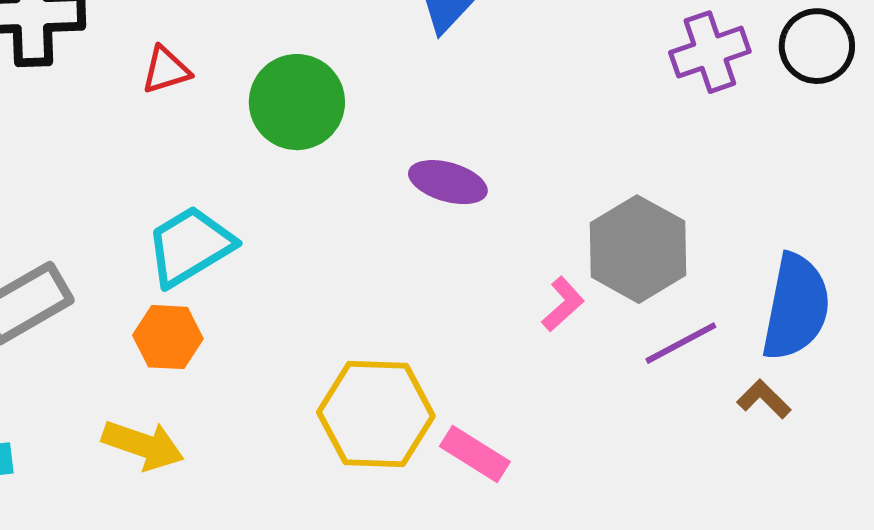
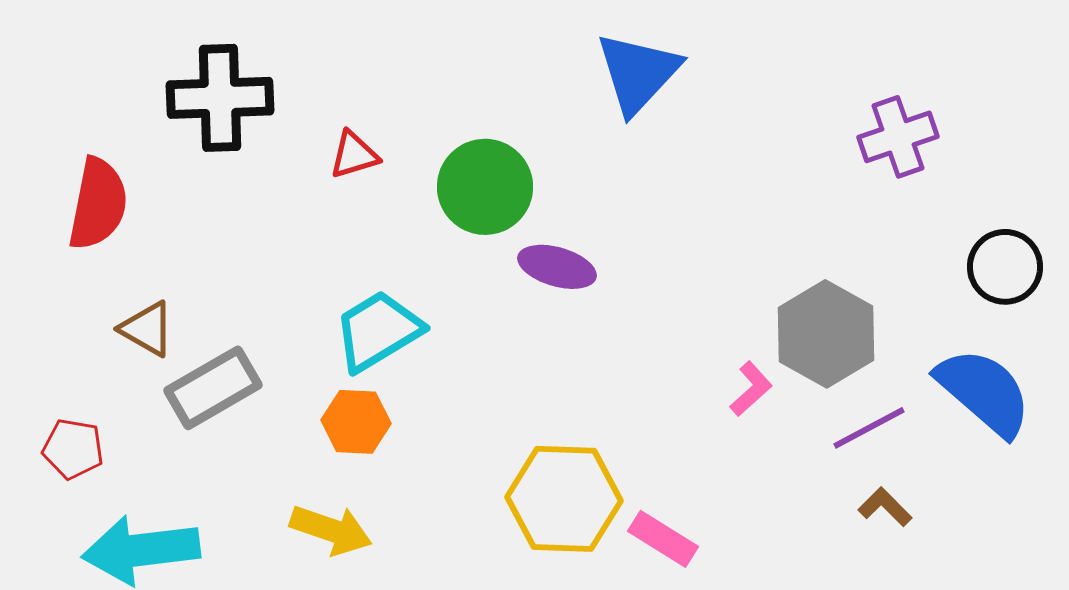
black circle: (817, 46) -> (1005, 267), moved
purple ellipse: (448, 182) -> (557, 267), moved
blue semicircle: (796, 307) -> (984, 392), turned -60
brown L-shape: (764, 399) -> (885, 507), moved

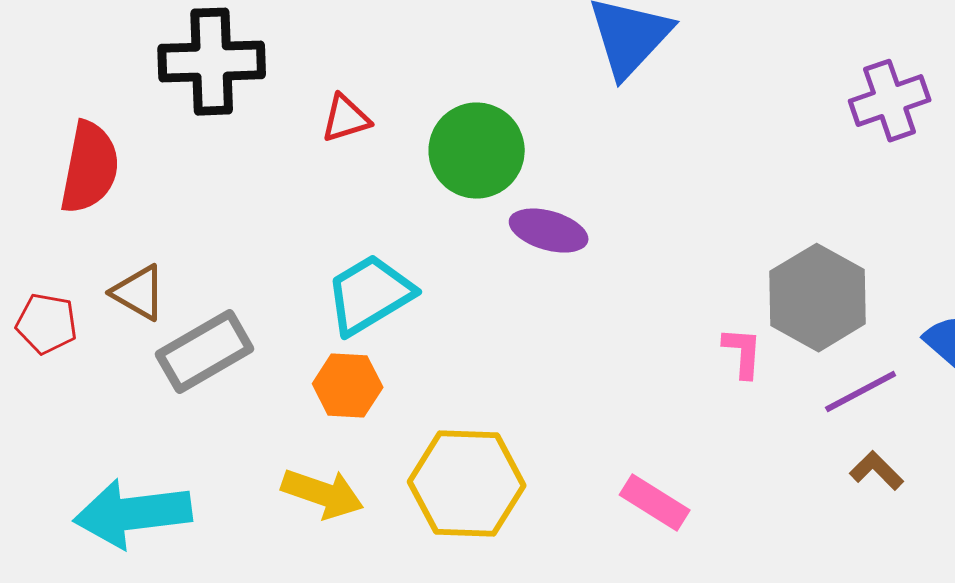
pink L-shape: (751, 389) -> (743, 353), turned -44
red pentagon: (73, 449) -> (47, 324), moved
yellow hexagon: (564, 499) -> (467, 484), moved

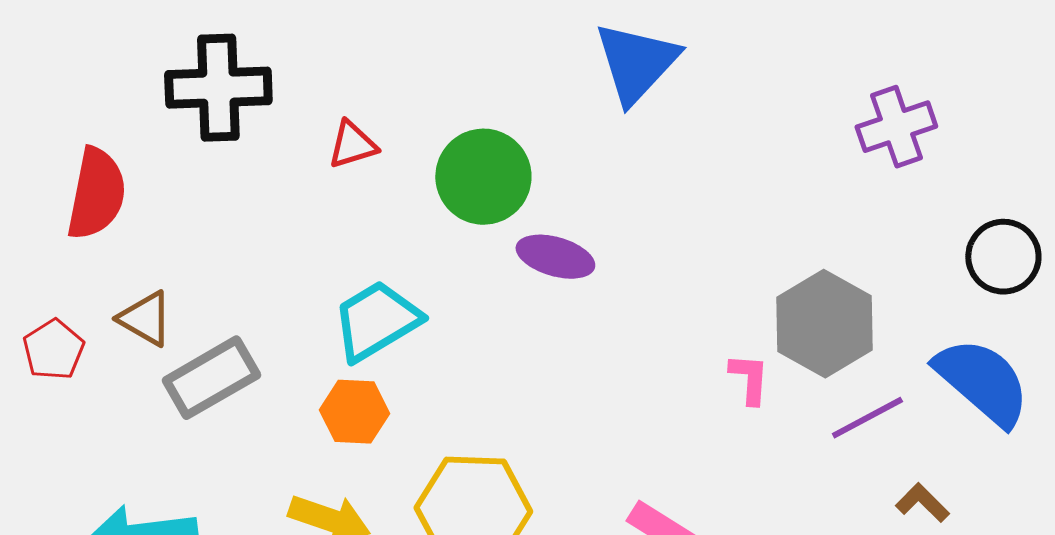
red pentagon: (47, 324) -> (53, 350), turned 30
brown L-shape: (877, 471) -> (922, 503), moved

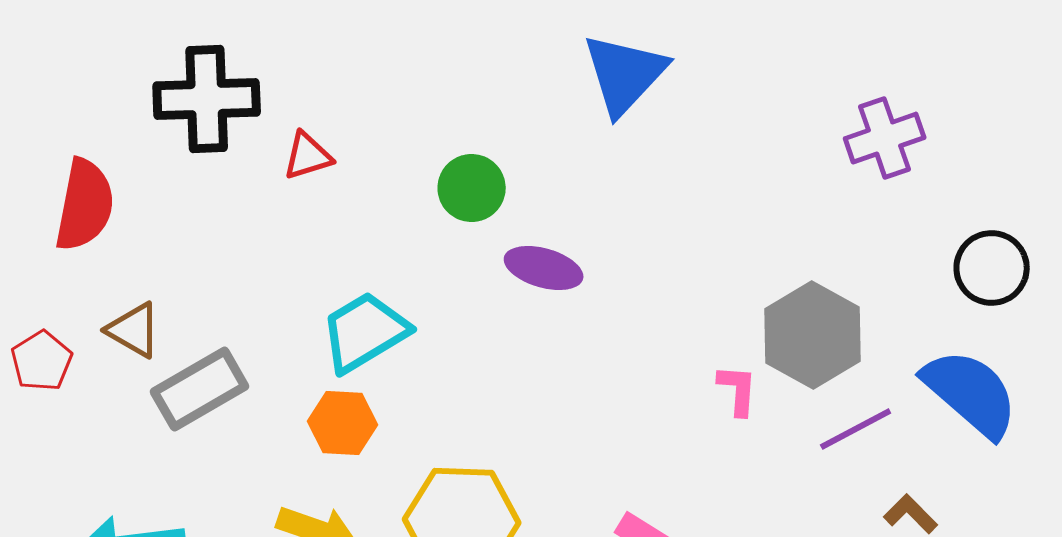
red triangle: (352, 145) -> (308, 156), moved
green circle: (483, 177) -> (472, 188), size x0.7

